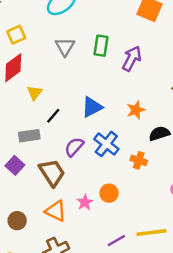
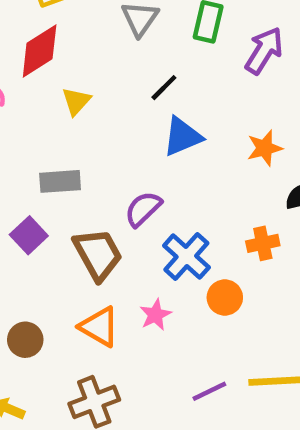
black line: (53, 116) -> (164, 88), moved
blue cross: (106, 144) -> (186, 256), moved
orange cross: (139, 160) -> (263, 243), turned -35
orange circle: (109, 193) -> (225, 298), moved

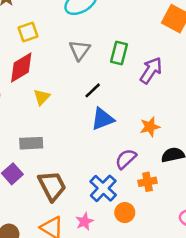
purple semicircle: (143, 209) -> (126, 159), moved

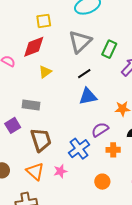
gray triangle: (80, 50) -> (80, 42), size x1.4
orange circle: (125, 213) -> (102, 182), moved

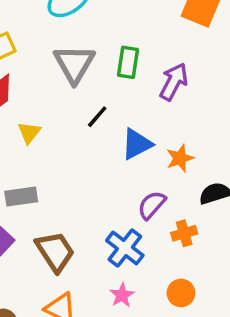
blue triangle: (88, 96) -> (137, 144), moved
pink star: (60, 171) -> (122, 295), moved

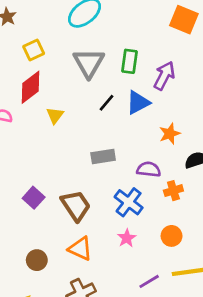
blue triangle: (137, 144) -> (138, 103), moved
gray rectangle: (21, 197) -> (103, 157), moved
purple semicircle: (152, 205) -> (149, 169), turned 55

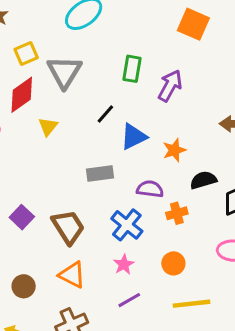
gray triangle: (89, 63) -> (64, 72), moved
blue triangle: (138, 103) -> (134, 137), moved
purple line: (149, 281) -> (129, 300), moved

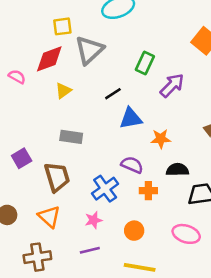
gray rectangle: (100, 174) -> (71, 137), moved

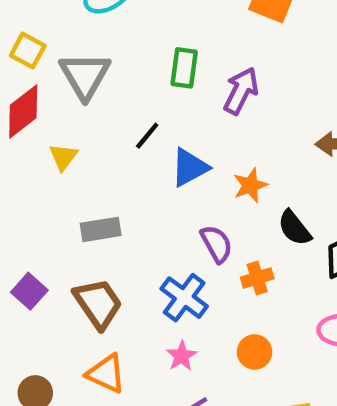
yellow square: (62, 26) -> (28, 51), turned -36
purple semicircle: (132, 165) -> (216, 244), turned 55
black semicircle: (177, 170) -> (294, 228), turned -110

